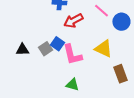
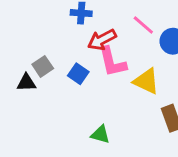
gray square: (45, 49) -> (43, 66), moved
pink L-shape: (72, 55) -> (112, 62), moved

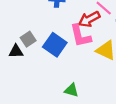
red arrow: (102, 40) -> (89, 19), moved
blue square: (78, 74) -> (55, 45), size x1.5

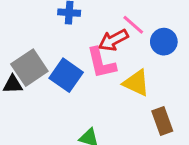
gray square: (28, 39) -> (29, 68), size x1.6

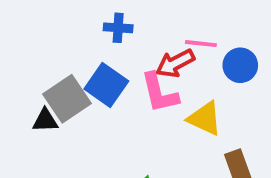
pink line: (133, 25) -> (201, 44), turned -35
blue square: (66, 75) -> (106, 85), moved

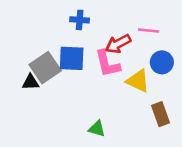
pink line: (201, 44) -> (149, 31), moved
blue circle: (240, 65) -> (162, 62), moved
blue square: (106, 85) -> (72, 58), turned -32

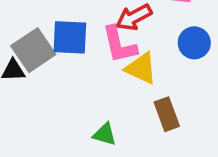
yellow triangle: (138, 81) -> (141, 68), moved
brown rectangle: (161, 114) -> (167, 114), moved

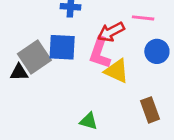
pink L-shape: (119, 45) -> (100, 53), turned 32
brown rectangle: (167, 114) -> (150, 110), moved

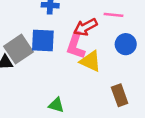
green triangle: (89, 121) -> (56, 105), moved

